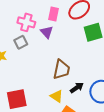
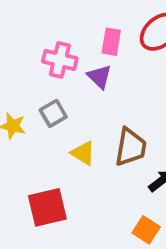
gray square: (21, 42) -> (53, 113), moved
yellow triangle: (57, 96) -> (83, 153), moved

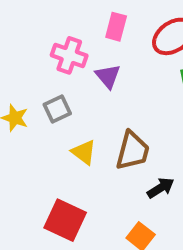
pink rectangle: (111, 42) -> (116, 27), moved
red square: (47, 207) -> (65, 220), moved, turned 33

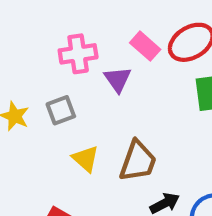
pink rectangle: (116, 27) -> (145, 46), moved, turned -68
pink cross: (69, 55) -> (78, 54), turned -32

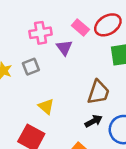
yellow triangle: (86, 159) -> (46, 106), moved
brown trapezoid: (138, 161) -> (98, 92), moved

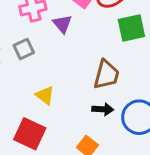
black arrow: (94, 121) -> (103, 109), turned 35

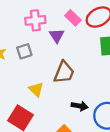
brown trapezoid: (106, 75) -> (64, 72), moved

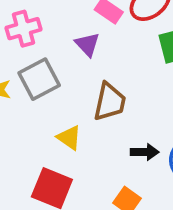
pink cross: (35, 20) -> (24, 29), moved
gray square: (24, 51) -> (39, 79), size x1.5

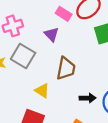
gray square: (39, 79) -> (23, 56), turned -30

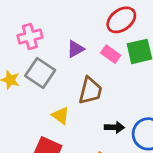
pink rectangle: (64, 14) -> (111, 54), moved
purple triangle: (51, 34) -> (75, 49), turned 42

